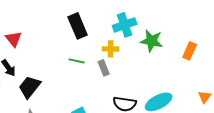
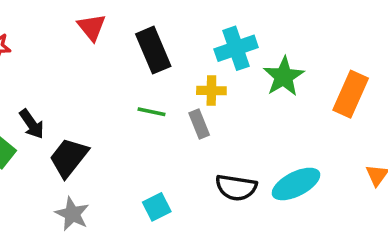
red triangle: (14, 39) -> (92, 27), moved
green star: (152, 41) -> (284, 76), turned 30
orange rectangle: (190, 51) -> (351, 94), size x1.4

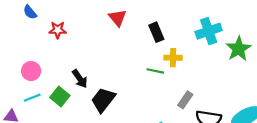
black rectangle: (153, 50) -> (156, 32), size x0.7
yellow cross: (211, 91) -> (173, 58), moved
gray rectangle: (199, 124) -> (185, 100), moved, turned 56

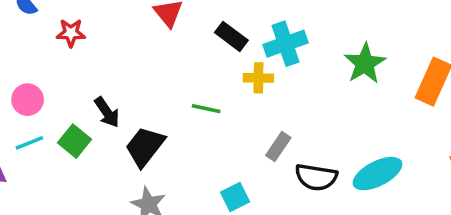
cyan cross: (209, 31) -> (285, 44), moved
black rectangle: (156, 32) -> (231, 36), turned -30
green line: (155, 71) -> (206, 109), moved

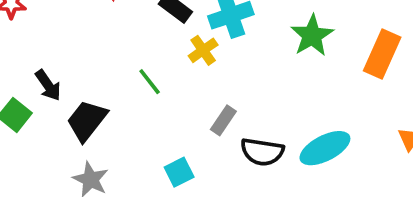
yellow cross: (258, 78) -> (203, 50), turned -36
green line: (206, 109) -> (150, 82), turned 40

